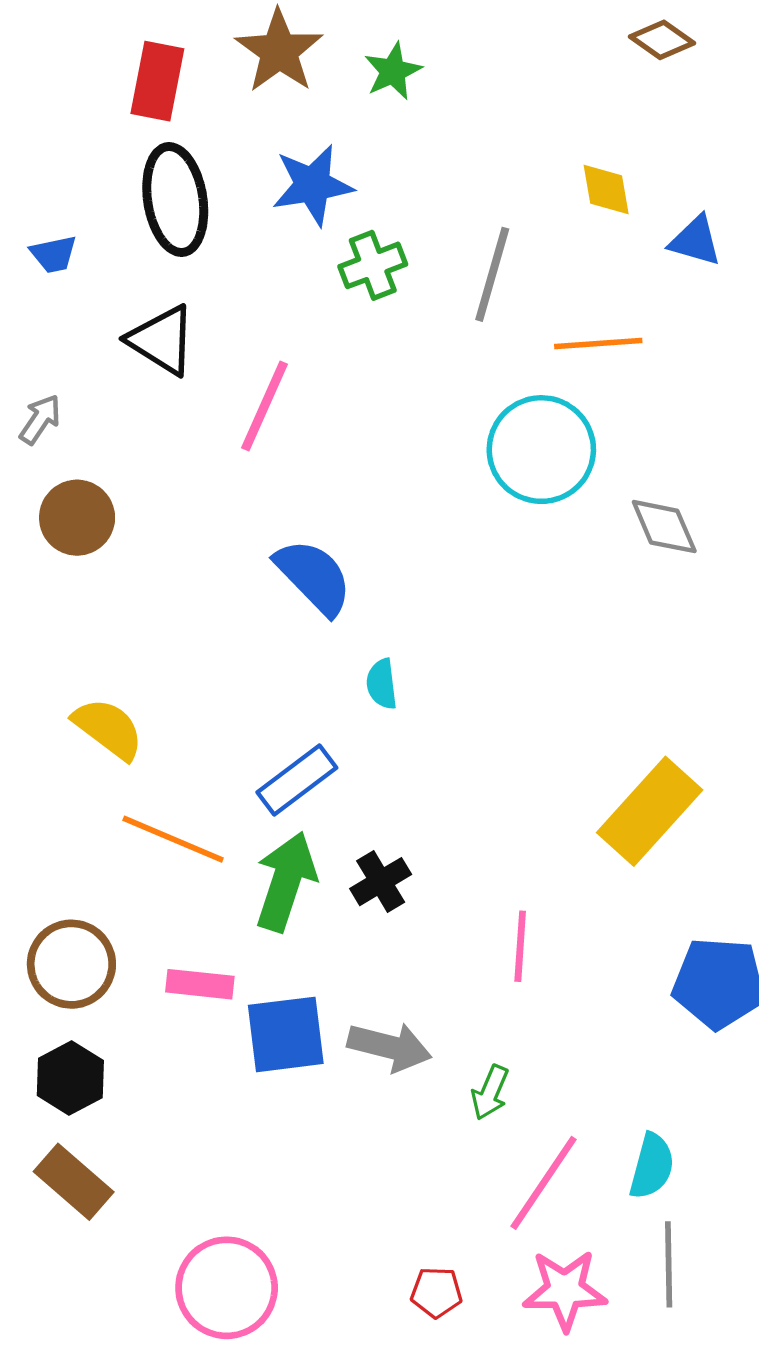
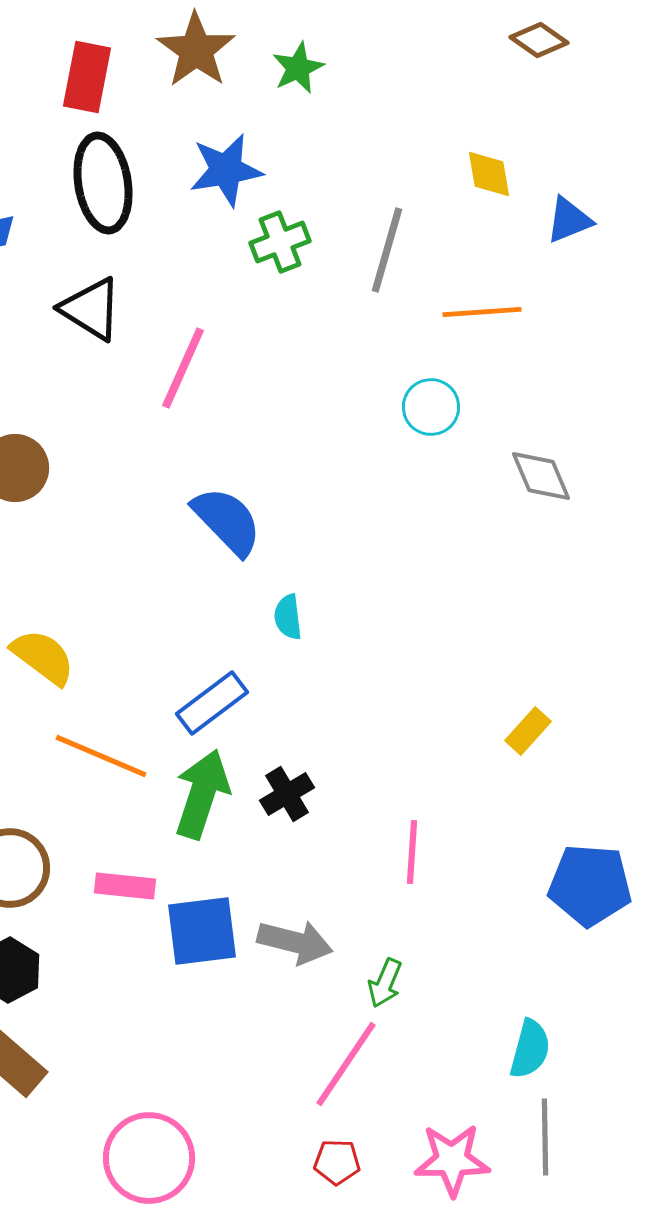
blue triangle: (695, 241) -> (569, 220), turned -38
cyan circle: (541, 450) -> (431, 407), size x0.6
yellow rectangle: (650, 811) -> (528, 731), size x0.5
pink line: (544, 1183) -> (346, 1064), moved

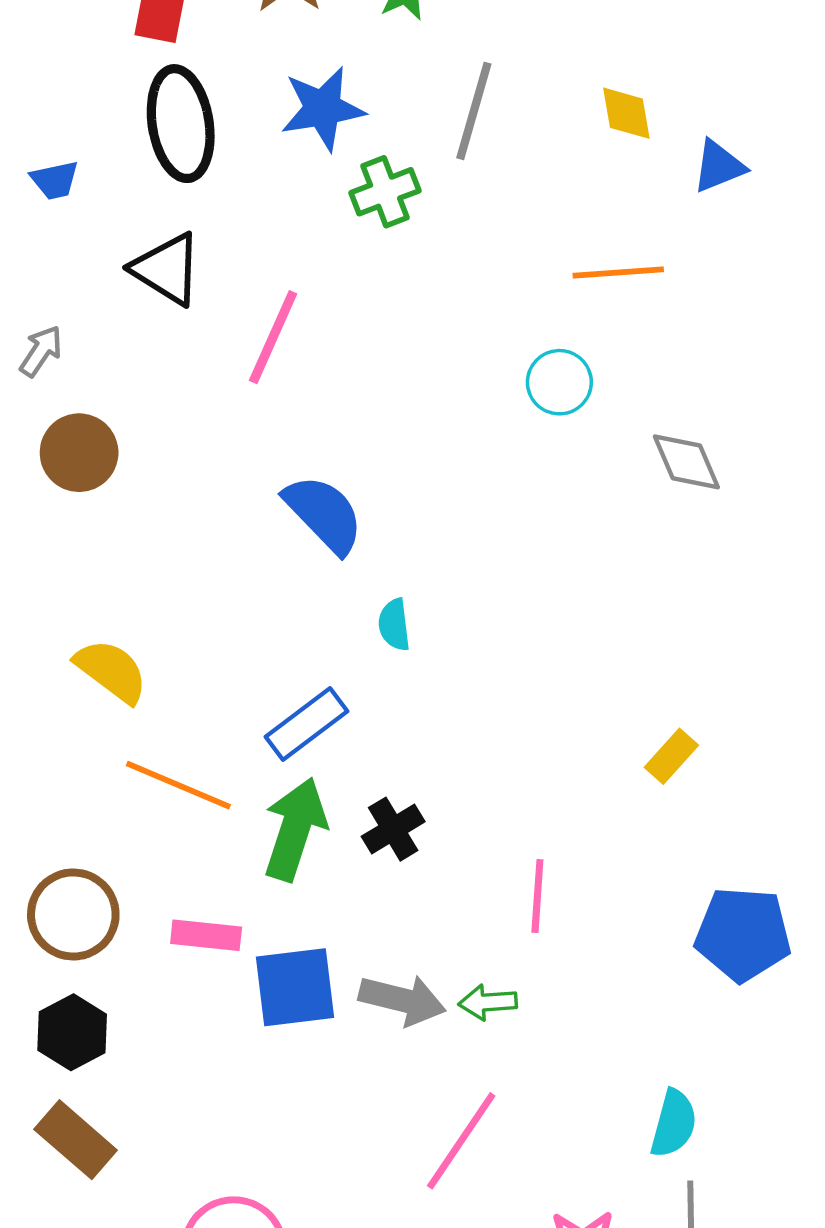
gray line: (387, 250) -> (474, 111), moved
green arrow: (385, 983) -> (488, 1002), moved, turned 63

